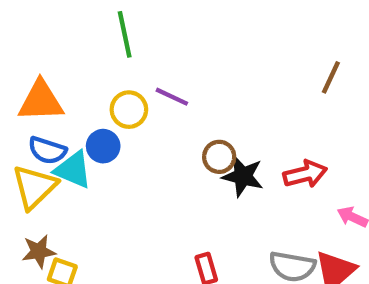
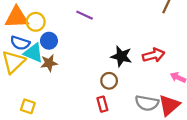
yellow circle: (129, 110) -> (36, 22), moved
brown circle: (219, 157) -> (109, 81), moved
brown star: (39, 251) -> (49, 63), moved

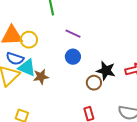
blue circle: (49, 41) -> (73, 57), moved
brown circle: (109, 81) -> (94, 83), moved

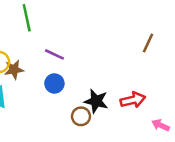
brown star: (41, 77) -> (14, 70), moved

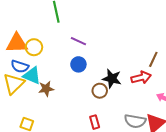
brown line: (148, 43) -> (153, 59), moved
brown star: (14, 70) -> (46, 89), moved

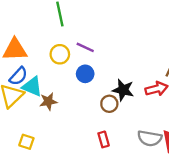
yellow circle: (34, 47) -> (60, 54), moved
blue semicircle: (20, 66) -> (18, 76), turned -66

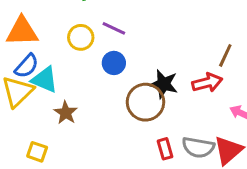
brown star: (48, 101) -> (66, 113), moved, turned -30
brown circle: (109, 104) -> (145, 102), size x1.6
red rectangle: (104, 139) -> (165, 149), moved

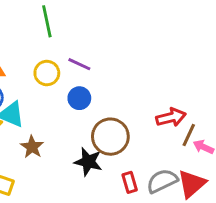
brown line: (225, 55) -> (189, 135), moved
black star: (164, 84) -> (88, 162), moved
gray semicircle: (198, 147) -> (162, 181), turned 144

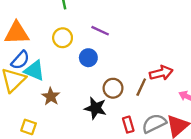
purple line: (79, 64) -> (100, 31), moved
brown line: (189, 135) -> (141, 87), moved
brown circle: (110, 137) -> (113, 88), size x0.7

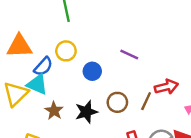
purple line: (100, 31) -> (129, 55), moved
blue semicircle: (20, 60) -> (43, 66), moved
black star: (95, 108) -> (86, 112), moved, turned -30

